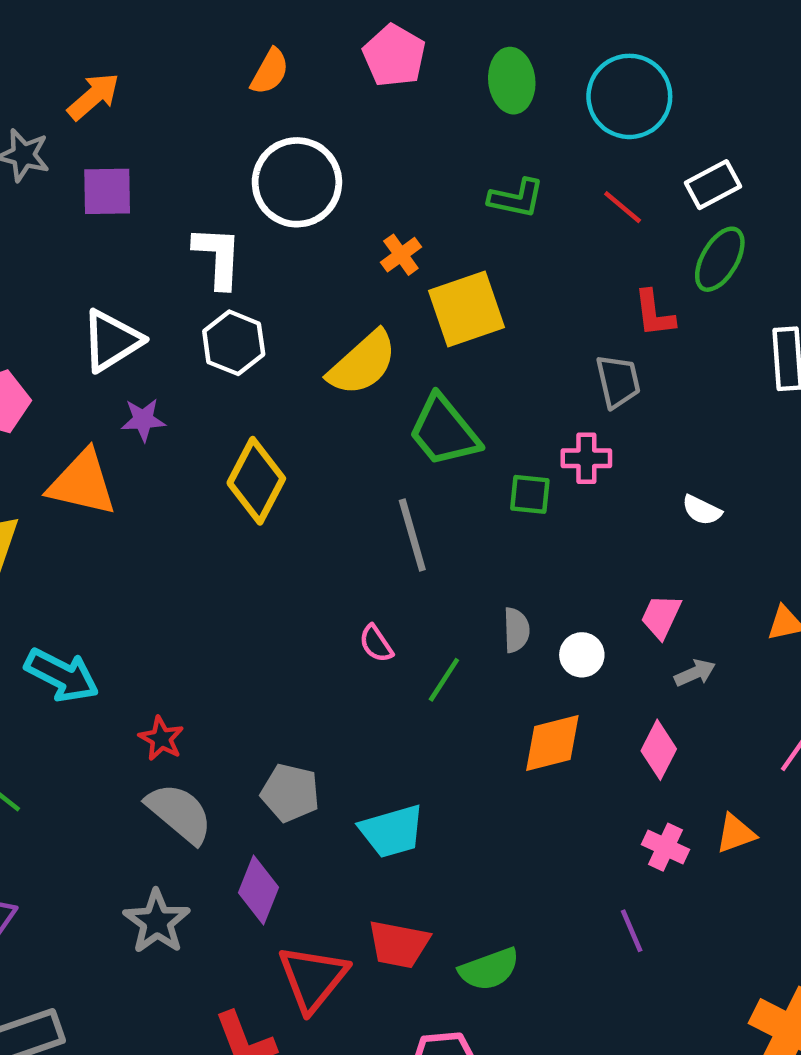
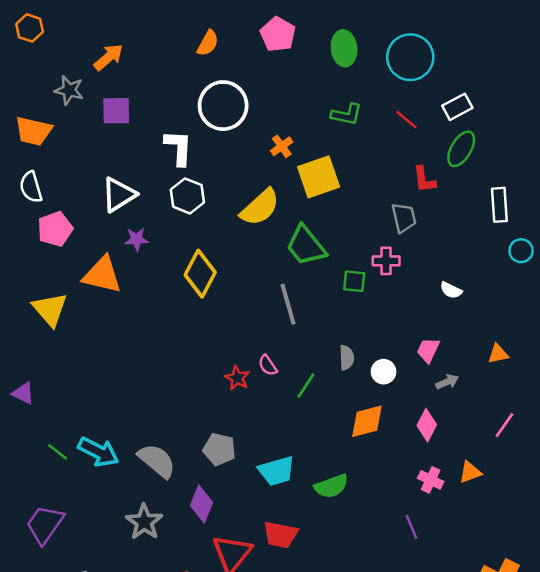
cyan arrow: (62, 675) -> (98, 452), moved
red star: (161, 739) -> (237, 378), moved
green semicircle: (489, 969) -> (331, 486), moved

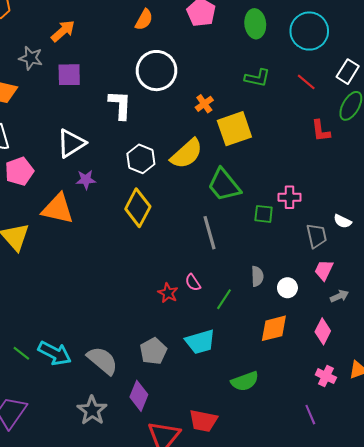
white rectangle: (457, 107) -> (348, 72), turned -30
white hexagon: (187, 196) -> (141, 159), moved
gray trapezoid: (404, 218) -> (317, 236), moved
gray pentagon: (219, 449) -> (153, 351), turned 30
cyan trapezoid: (277, 471) -> (200, 342), moved

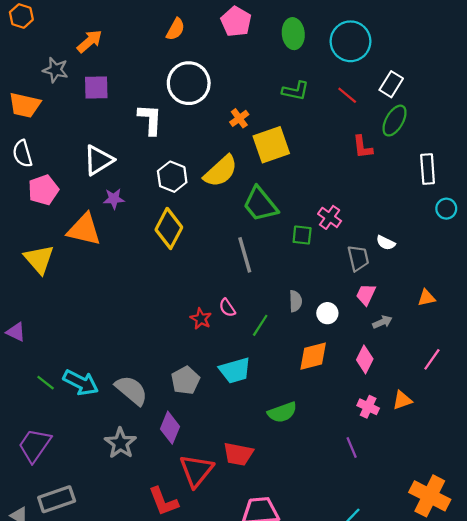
pink cross: (290, 197) -> (330, 217), turned 35

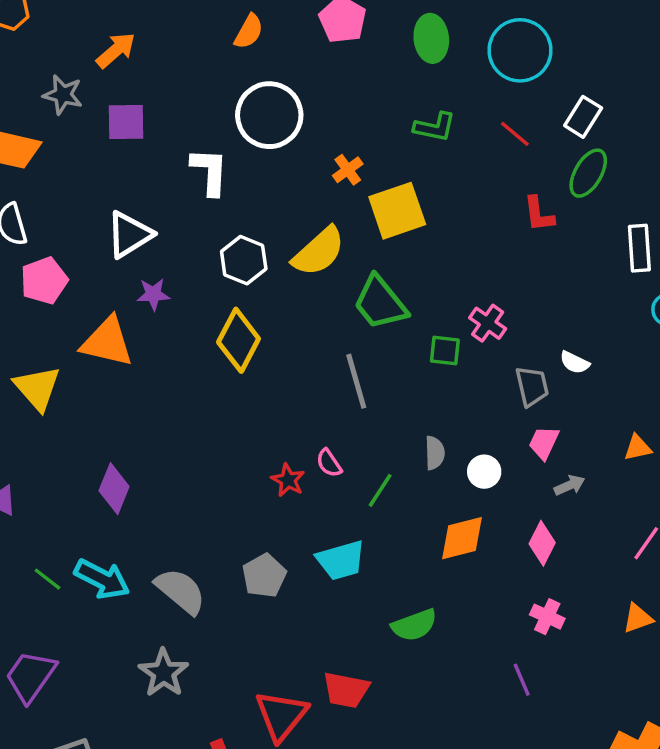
orange triangle: (402, 400) -> (638, 618), moved
purple diamond: (170, 428) -> (114, 489), moved

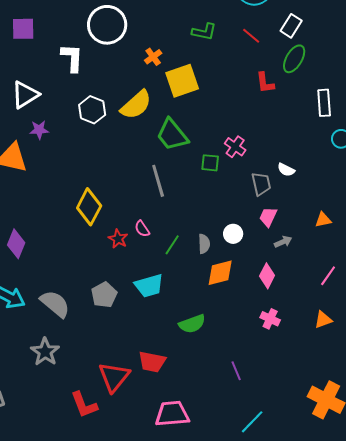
yellow diamond: (239, 340) -> (89, 207), moved
gray semicircle: (435, 453) -> (204, 244), moved
purple line: (522, 680) -> (236, 371), moved

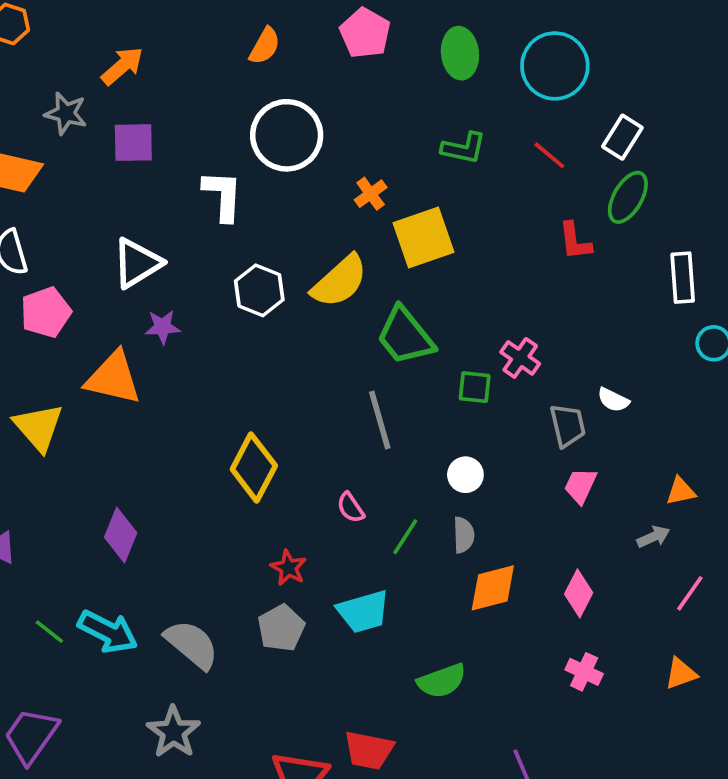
white circle: (233, 234) -> (465, 475), moved
red star: (118, 239) -> (288, 568), moved
gray arrow: (283, 242) -> (653, 537), moved

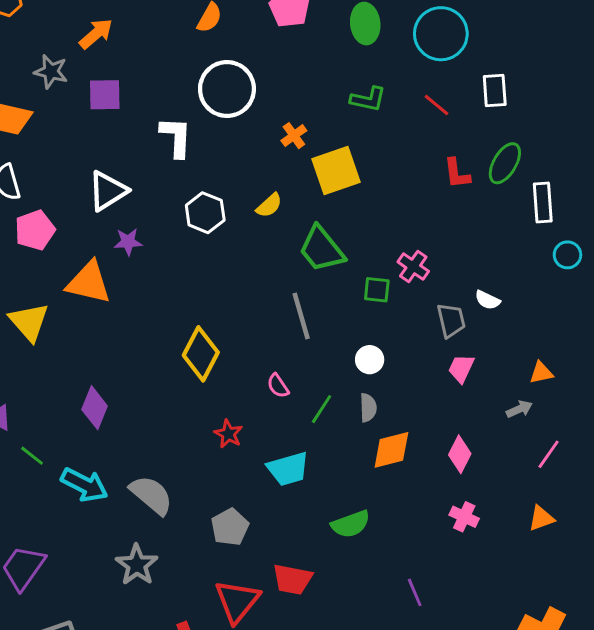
white rectangle: (622, 137) -> (495, 90), turned -36
green ellipse: (628, 197) -> (505, 163), moved
yellow semicircle: (340, 281) -> (269, 205), size x0.6
gray pentagon: (281, 628) -> (230, 527), moved
green line: (49, 632) -> (32, 456), moved

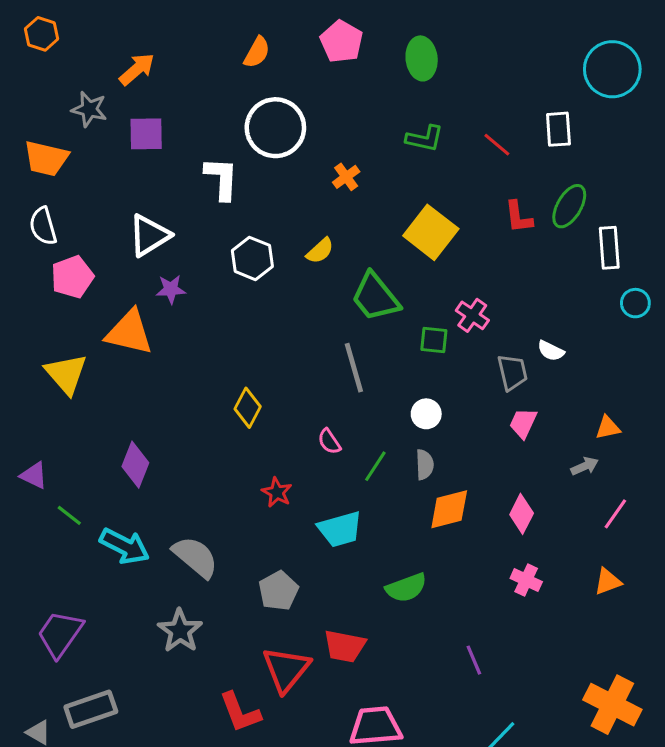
cyan circle: (441, 34) -> (612, 69), moved
yellow square: (336, 170) -> (431, 232), moved, turned -33
yellow diamond: (201, 354) -> (248, 408), size x0.7

